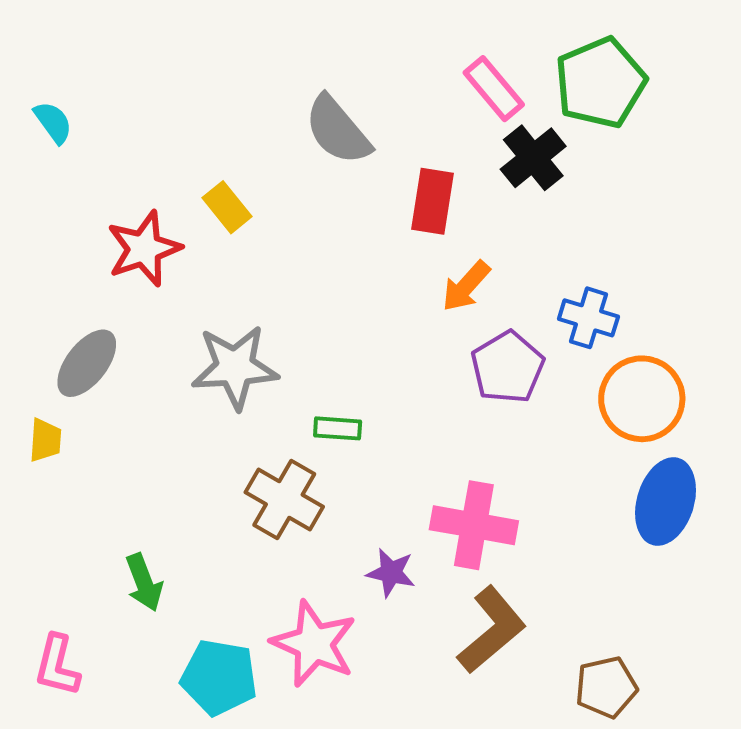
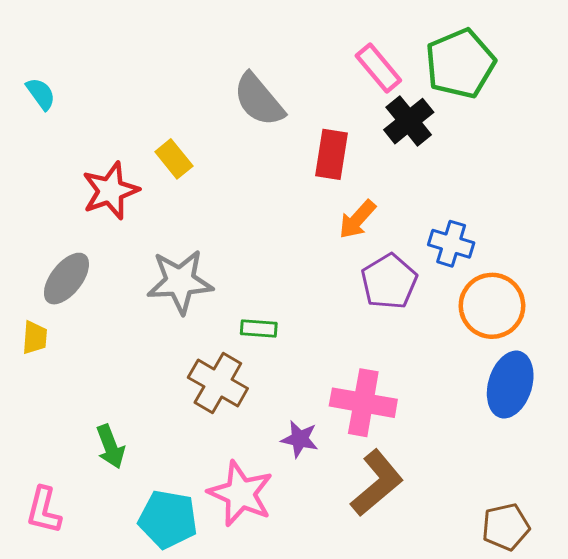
brown pentagon: (606, 687) -> (506, 527), moved

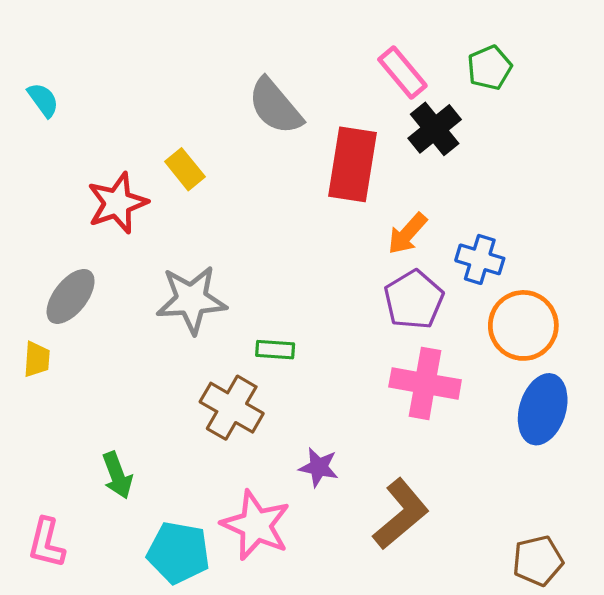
green pentagon: (460, 64) -> (489, 68), size x0.6
red rectangle: (331, 154) -> (353, 164), size x1.4
orange arrow: (357, 219) -> (407, 234), moved
pink cross: (363, 403) -> (425, 383), moved

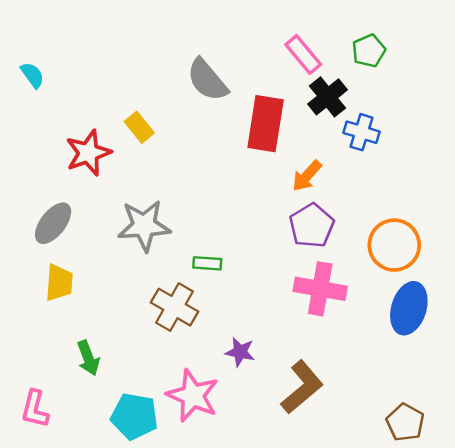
blue cross: (480, 259) -> (361, 132), moved
yellow trapezoid: (37, 359) -> (59, 283), moved, size x1.4
brown pentagon: (538, 561) -> (405, 422), turned -30

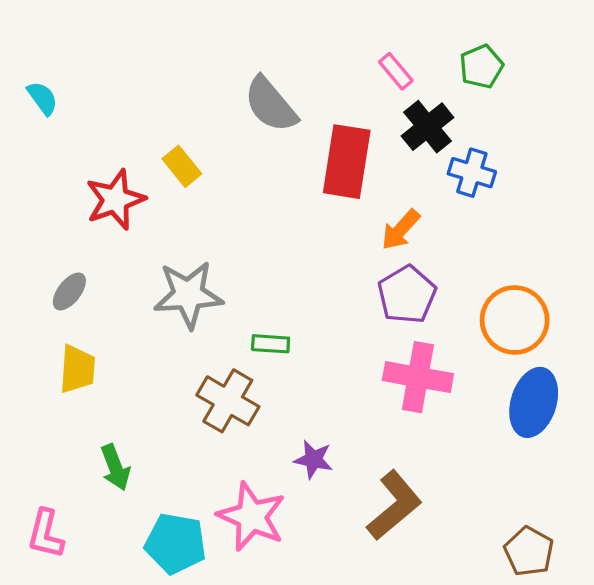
pink rectangle: (303, 54) -> (396, 71), size x0.7
gray ellipse: (53, 223) -> (69, 291), size x0.7

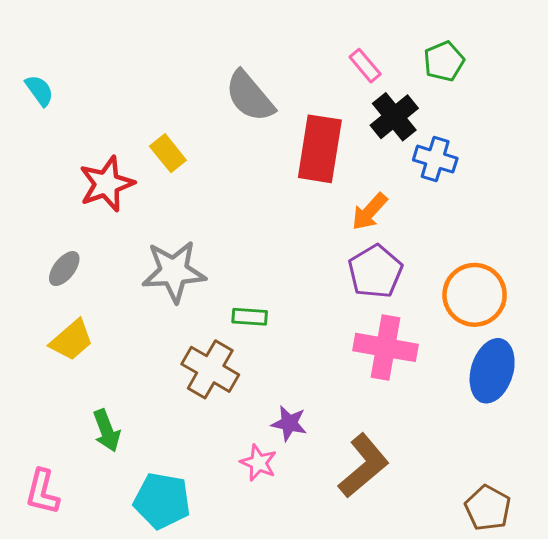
yellow trapezoid: (77, 369) -> (72, 340), turned 45
pink star: (252, 516) -> (258, 463), moved, size x0.6

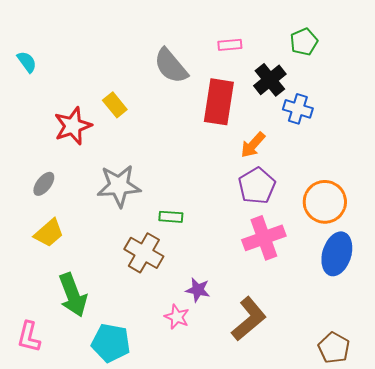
pink rectangle: (365, 66) -> (230, 45), moved, turned -55
pink cross: (385, 347) -> (264, 238), turned -30
green arrow: (107, 431) -> (73, 295), size x1.5

